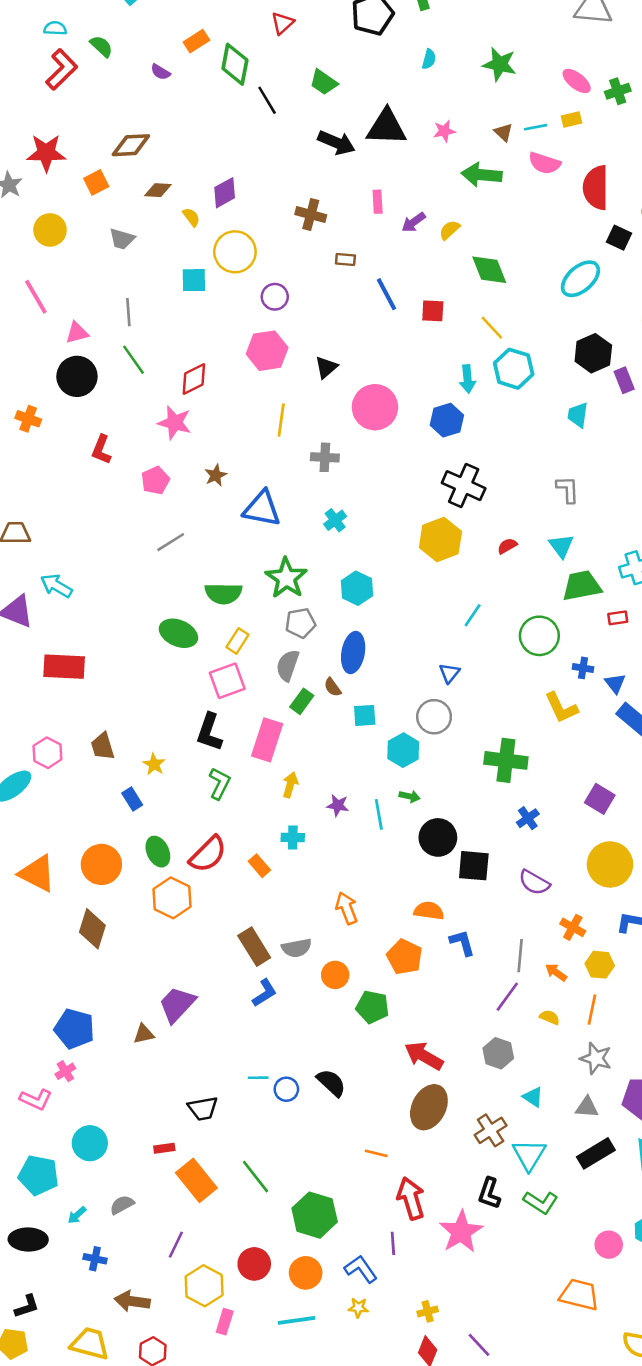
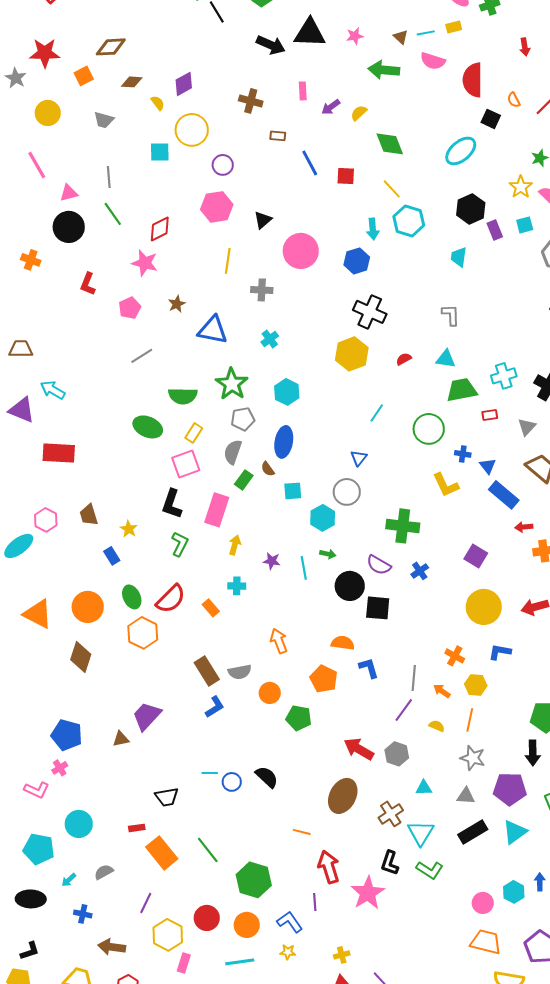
cyan triangle: (561, 546) -> (446, 359), turned -45
purple semicircle: (534, 882) -> (379, 565), moved
red arrow: (424, 1056) -> (359, 749), moved
cyan triangle: (533, 1097) -> (424, 788), turned -36
orange trapezoid: (579, 1295) -> (486, 942), moved

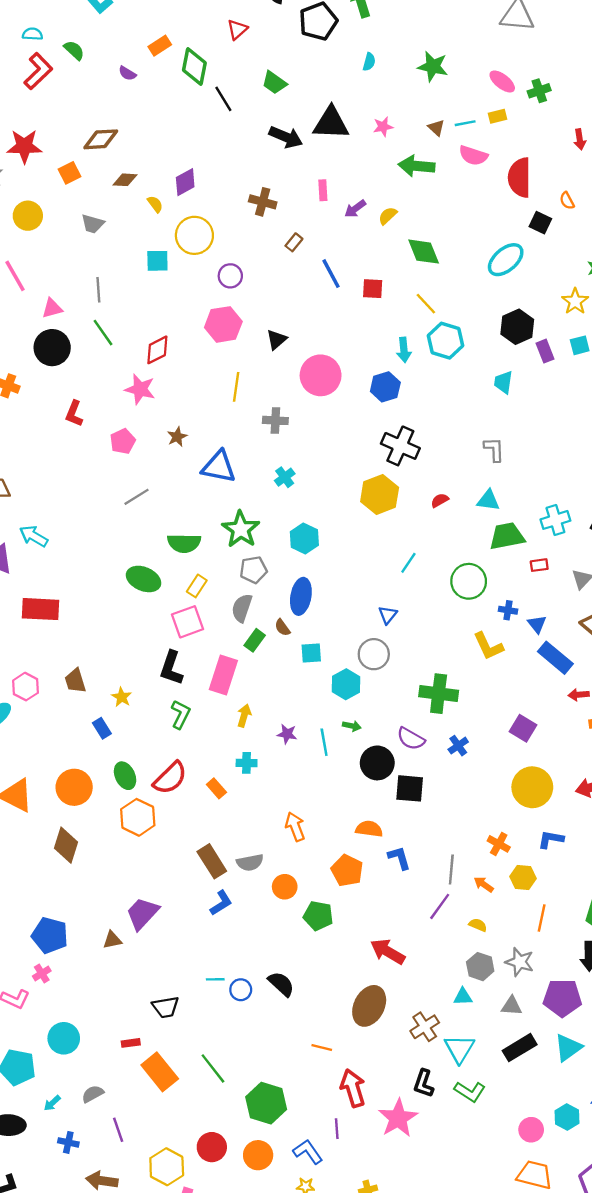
brown rectangle: (278, 136) -> (294, 242), turned -56
orange line: (470, 720) -> (542, 918), moved
gray hexagon: (397, 754) -> (480, 967), moved
purple line: (146, 903) -> (118, 1130), moved, turned -45

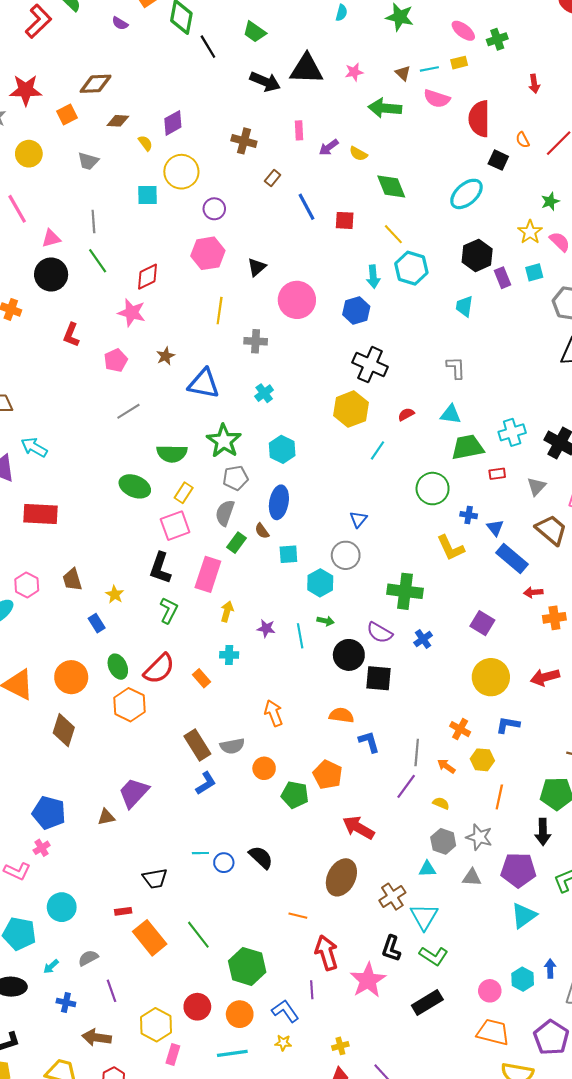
yellow semicircle: (388, 216) -> (358, 154), turned -108
cyan line: (408, 563) -> (377, 450), moved
orange pentagon: (347, 871) -> (328, 775), moved
black rectangle: (520, 1048) -> (427, 1002), moved

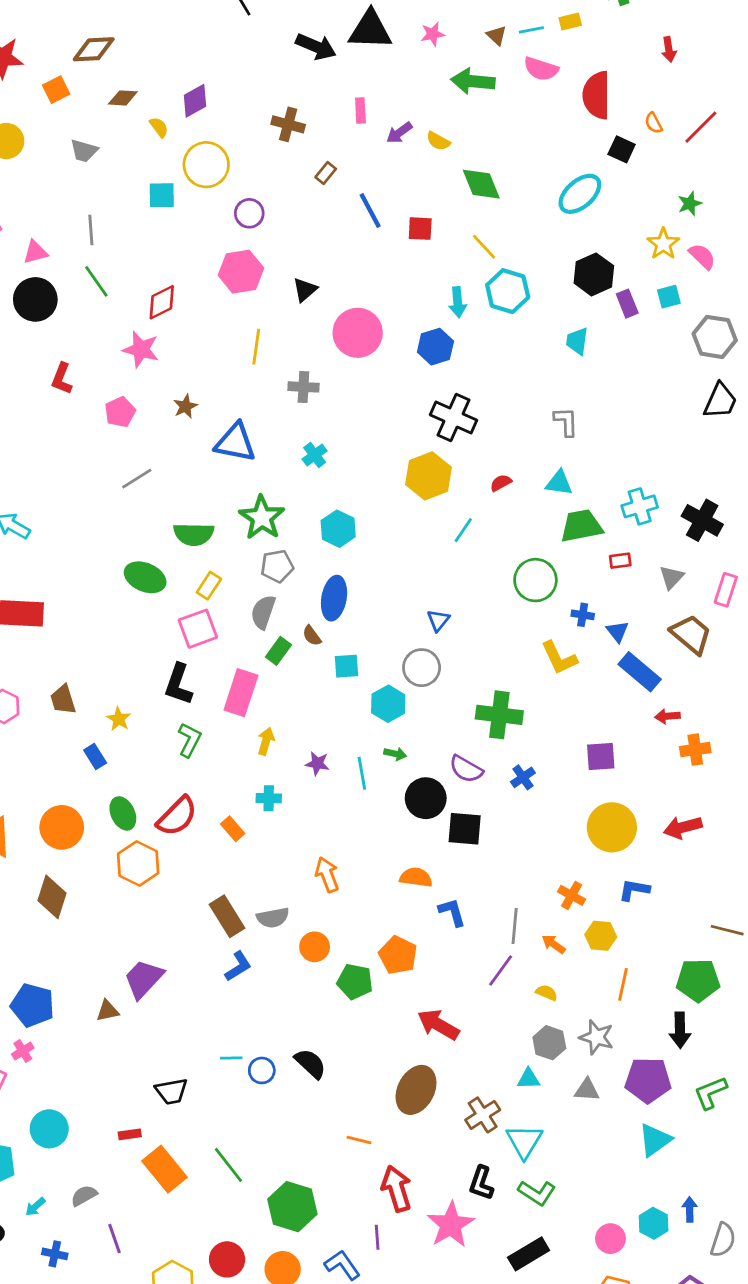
purple square: (482, 623) -> (601, 757), turned -35

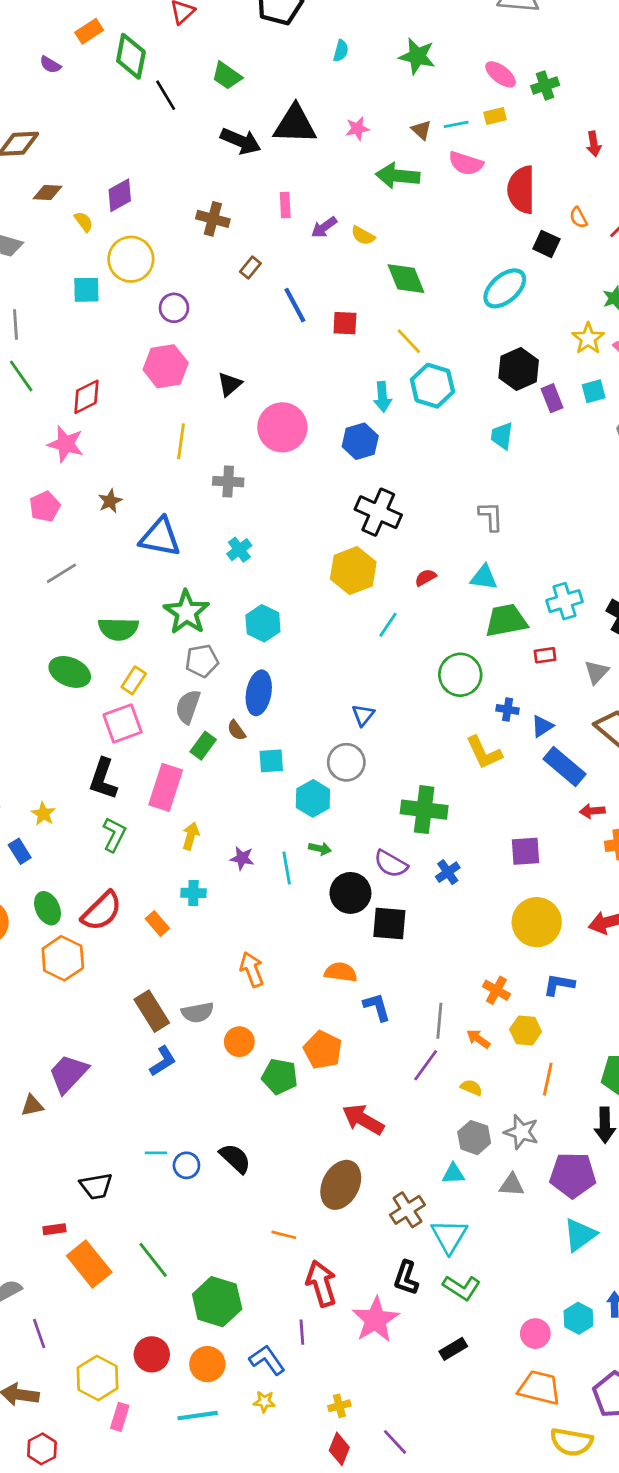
blue triangle: (617, 631) -> (542, 726), turned 35
black rectangle: (529, 1254) -> (453, 1349), size x0.7

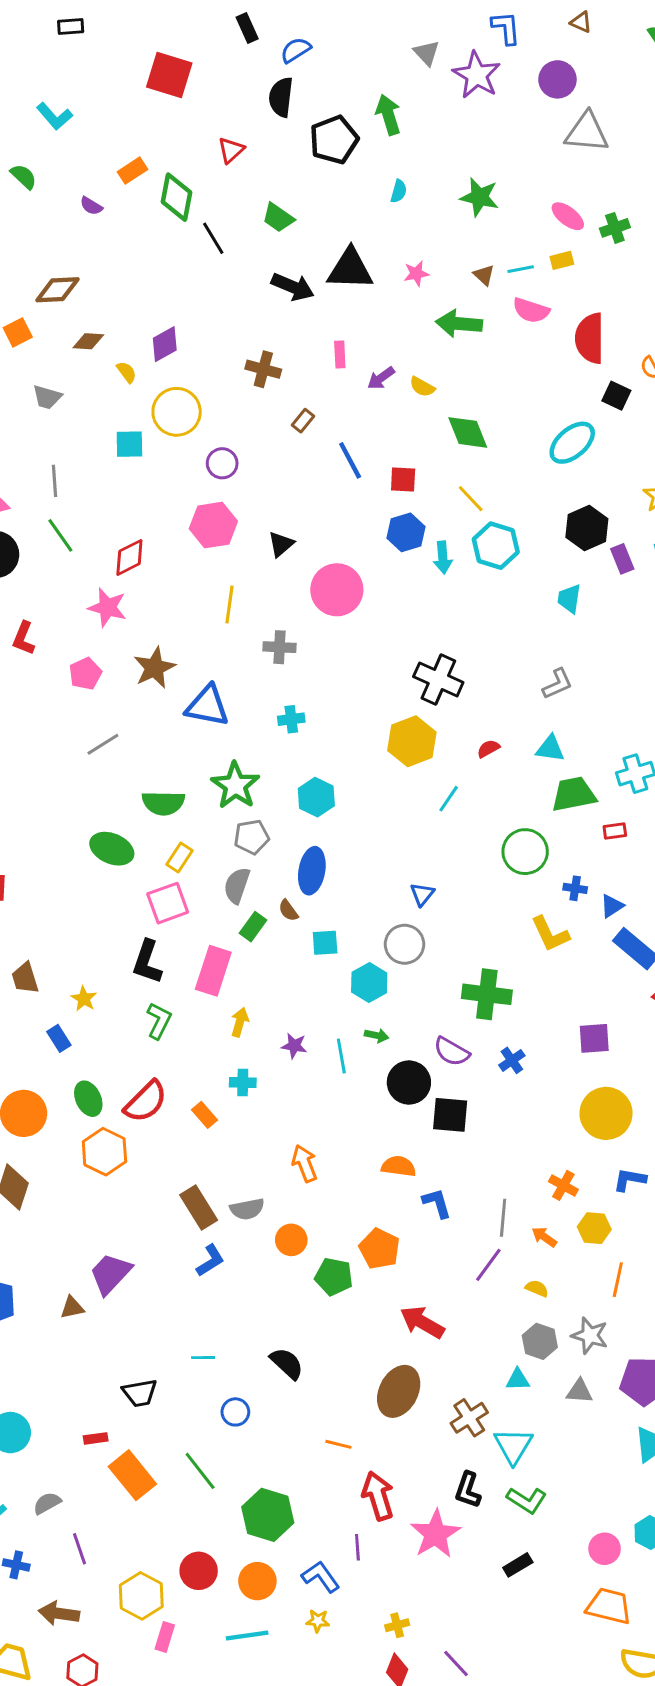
blue hexagon: (360, 441) -> (406, 532), moved
brown star: (110, 501) -> (154, 668), size x1.6
gray L-shape: (491, 516) -> (557, 684), turned 68
cyan cross: (239, 550) -> (291, 719), turned 30
blue circle: (186, 1165) -> (235, 1412), moved

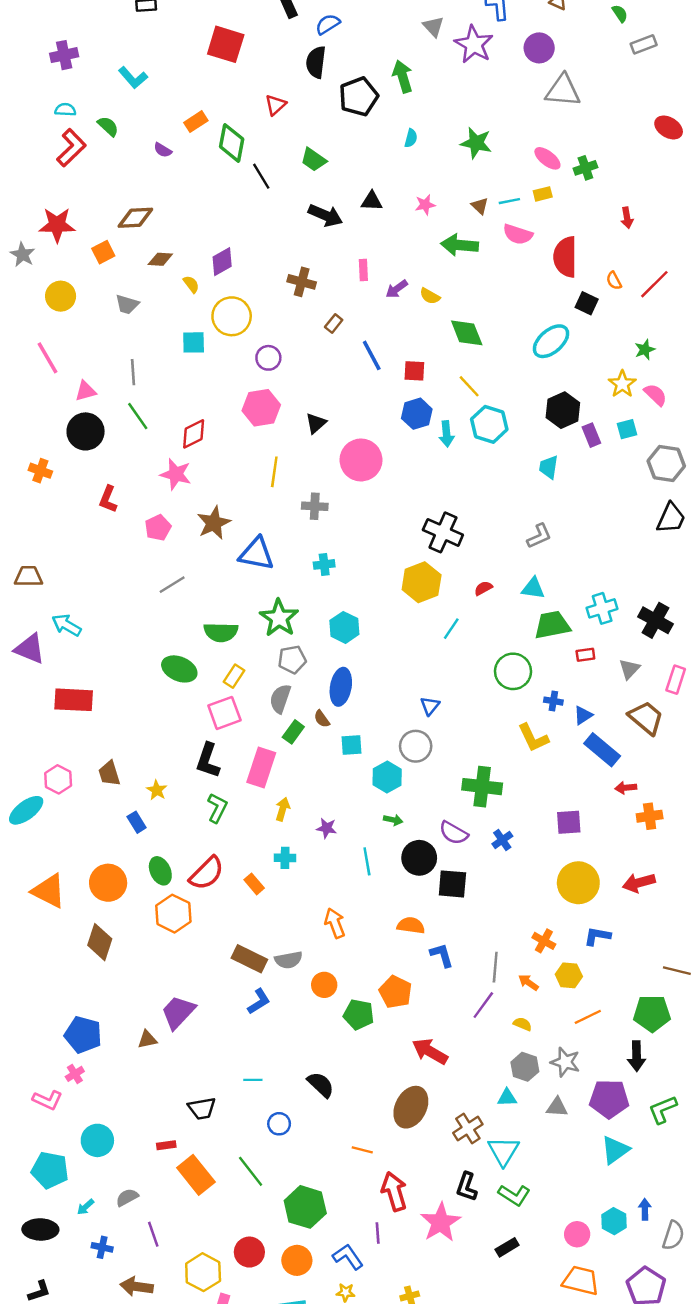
black triangle: (350, 269) -> (372, 201), size x0.6
cyan line: (341, 1056) -> (367, 861), moved
brown rectangle: (199, 1208) -> (249, 959), turned -32
orange line: (618, 1280) -> (588, 1017), turned 52

